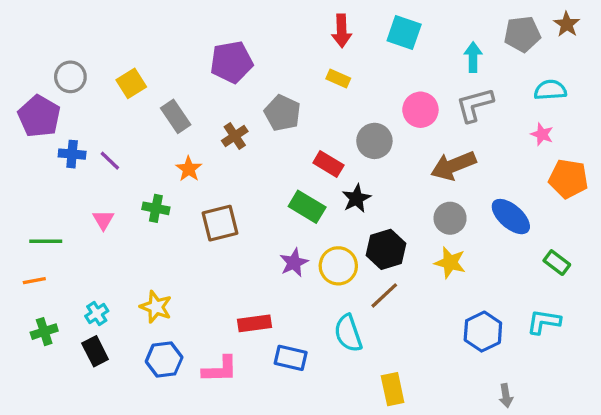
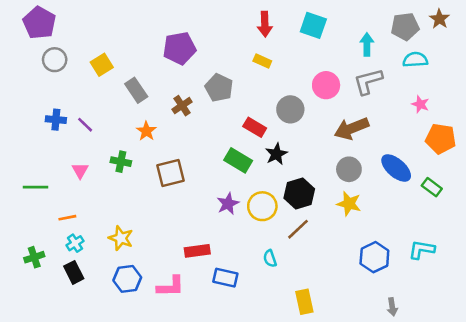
cyan semicircle: (550, 90) -> (415, 60), moved
purple pentagon: (39, 116) -> (39, 23), moved
green rectangle: (557, 263) -> (432, 187), moved
orange line: (34, 281) -> (67, 218), moved
cyan semicircle: (348, 333) -> (270, 258), size x0.6

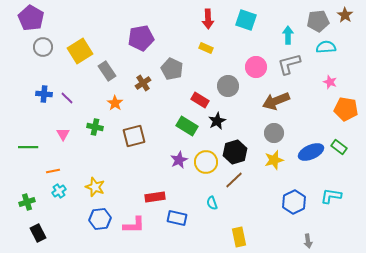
yellow square: (102, 65) -> (80, 51), size x1.4
blue ellipse: (396, 168) -> (311, 152), moved, turned -65
yellow star: (349, 204) -> (274, 160), turned -30
black rectangle: (74, 272) -> (38, 233), moved

